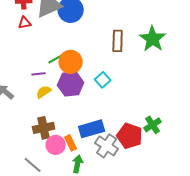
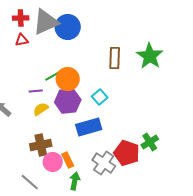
blue rectangle: (92, 129) -> (89, 127), moved

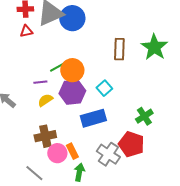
green cross: (150, 142) -> (144, 116), moved

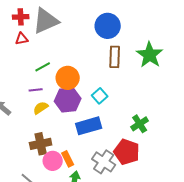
blue circle: (72, 18) -> (108, 26), moved
green line: (57, 67) -> (43, 67), moved

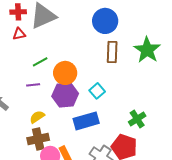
yellow semicircle: (41, 108) -> (37, 117), moved

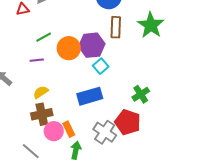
purple hexagon: (65, 95) -> (92, 45), moved

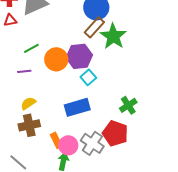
green star: (151, 25) -> (113, 36), moved
brown rectangle: (116, 27) -> (94, 27), moved, turned 40
pink circle: (54, 131) -> (68, 145), moved

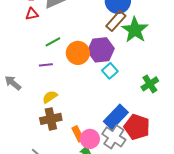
green cross: (128, 105) -> (150, 84), moved
blue rectangle: (77, 107) -> (116, 117), moved, turned -30

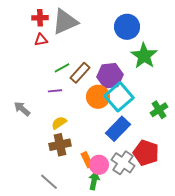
brown rectangle: (116, 21) -> (80, 73), moved
orange circle: (78, 53) -> (98, 97), moved
cyan square: (110, 71) -> (119, 97), size x1.8
blue rectangle: (116, 117) -> (118, 129), moved

